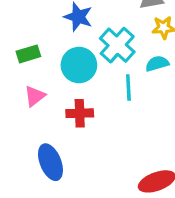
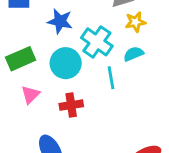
green rectangle: (28, 54) -> (21, 59), size x1.4

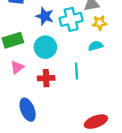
cyan cross: (97, 42) -> (71, 19), moved, turned 35
cyan line: (111, 78) -> (77, 71), moved

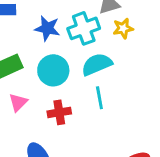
cyan semicircle: (96, 46) -> (97, 64), moved, size x1.5

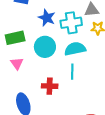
pink triangle: (18, 102) -> (17, 63), turned -32
red cross: (59, 112) -> (50, 86), moved

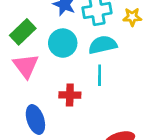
green rectangle: (15, 38) -> (23, 32), turned -30
pink triangle: (17, 63) -> (26, 66), size x1.5

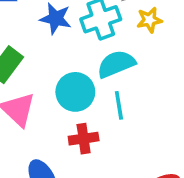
cyan circle: (63, 43) -> (75, 92), moved

